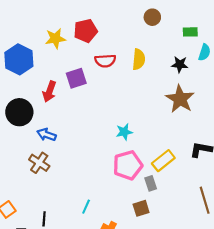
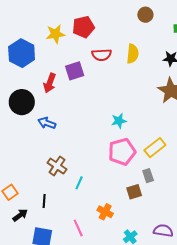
brown cross: (39, 163) -> (57, 166), moved
gray rectangle: (151, 183) -> (148, 176), moved
cyan line: (86, 207) -> (79, 183), moved

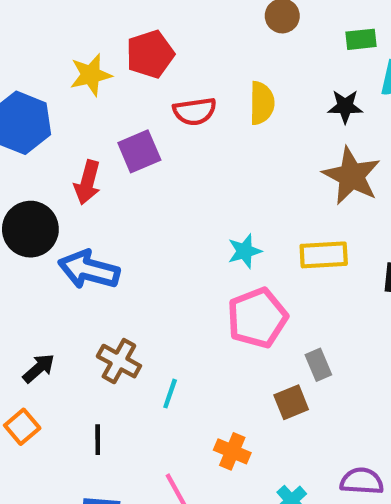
blue arrow: (47, 123) -> (89, 270), size x1.5
yellow rectangle: (155, 148) -> (324, 255), moved, turned 40
black arrow: (20, 215) -> (39, 368), moved

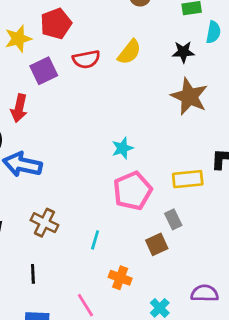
yellow semicircle: (262, 103) -> (129, 52), turned 40
purple square: (139, 151) -> (44, 71), moved
yellow rectangle: (324, 255) -> (188, 179), moved
cyan line: (170, 394) -> (95, 240), moved

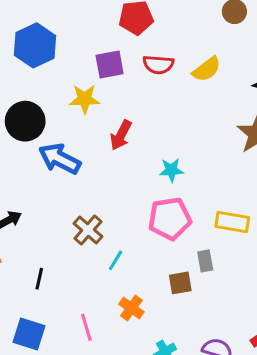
yellow star: (18, 39) -> (85, 99), moved
red arrow: (19, 108) -> (121, 135), moved
brown cross: (44, 223) -> (88, 230), moved

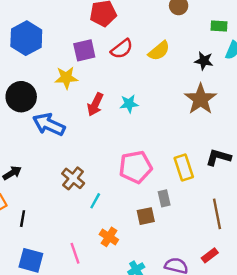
red semicircle: (158, 65) -> (122, 49), turned -40
cyan star: (171, 170) -> (129, 104), moved
yellow rectangle: (232, 222) -> (184, 168), turned 65
black line: (39, 279) -> (23, 219), moved

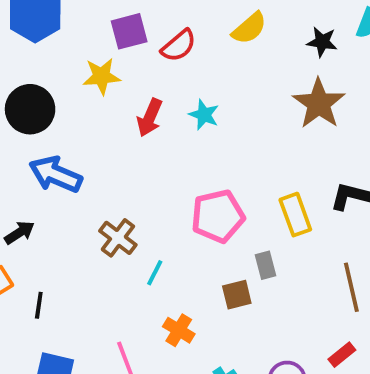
red semicircle: (122, 49) -> (179, 46), moved
cyan star: (129, 104) -> (204, 115), turned 30
blue arrow: (49, 124) -> (56, 174), moved

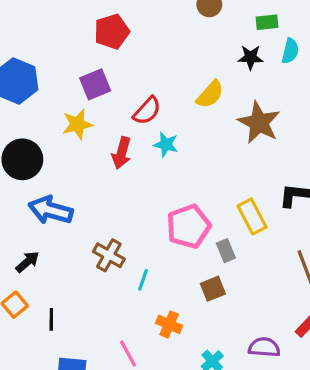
yellow semicircle: (249, 28) -> (210, 94), moved
black star: (322, 42) -> (251, 57), moved
red semicircle: (179, 46) -> (147, 111), moved
gray rectangle: (265, 265) -> (226, 251), moved

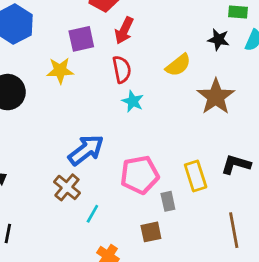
red semicircle: (147, 111) -> (122, 69), turned -64
red arrow: (122, 153) -> (124, 30), moved
blue arrow: (51, 210) -> (86, 150), moved, turned 117

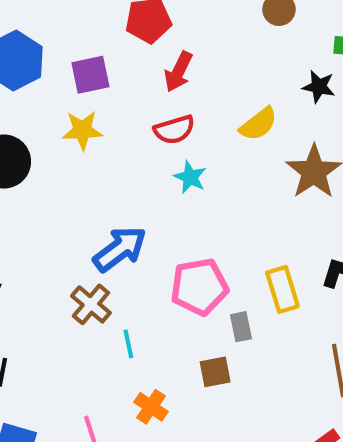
purple square: (81, 39) -> (90, 75), moved
red semicircle: (122, 69) -> (174, 130), turned 84
cyan line: (92, 214) -> (128, 344), turned -42

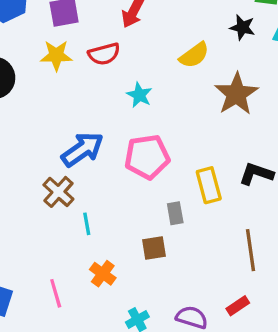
red semicircle: (174, 130) -> (104, 54), moved
pink pentagon: (199, 287) -> (147, 157), moved

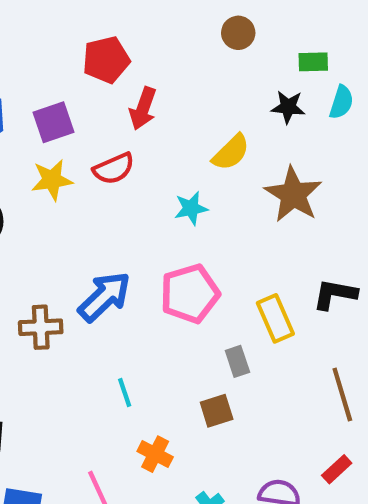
cyan star: (139, 95) -> (191, 208), moved, turned -30
brown cross: (58, 192) -> (41, 327), moved, turned -36

